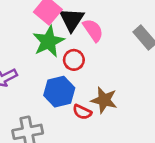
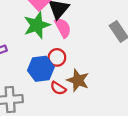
pink semicircle: (93, 30) -> (63, 28), moved
red circle: (74, 60) -> (57, 57), moved

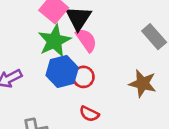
blue hexagon: (41, 69) -> (62, 72), moved
brown star: (78, 80) -> (143, 84), moved

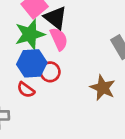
black triangle: (78, 18) -> (55, 18), turned -35
red semicircle: (89, 114) -> (26, 90), moved

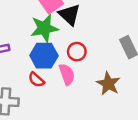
pink semicircle: (59, 39) -> (67, 74), moved
red circle: (50, 72) -> (77, 52), moved

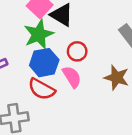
red semicircle: (36, 80) -> (42, 89), size x1.5

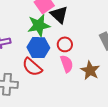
pink semicircle: (72, 77) -> (67, 64), moved

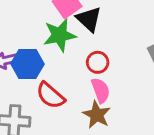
blue hexagon: (38, 48) -> (27, 64), moved
brown star: (90, 70) -> (97, 115), moved

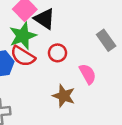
pink semicircle: (101, 90) -> (88, 74), moved
red semicircle: (51, 95) -> (23, 56), moved

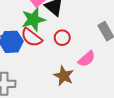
pink semicircle: (88, 74) -> (87, 59), turned 72

